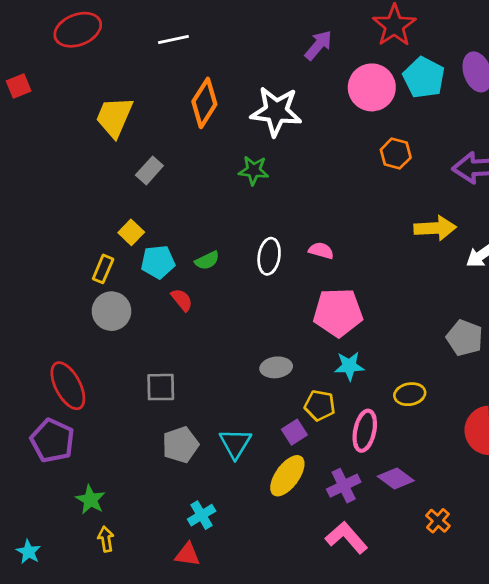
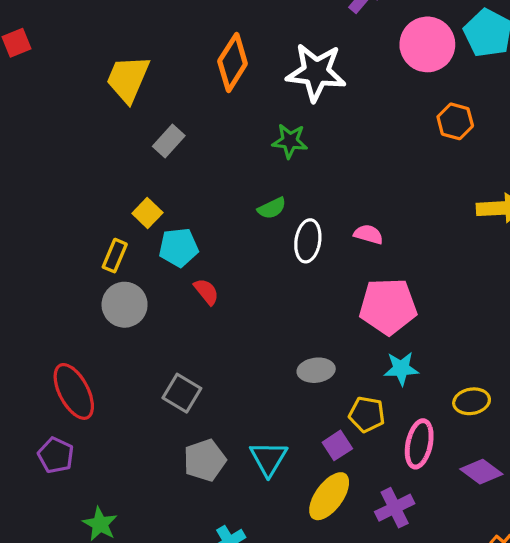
green semicircle: (207, 260) -> (272, 208), moved
gray square: (161, 387) -> (182, 393), turned 32
purple pentagon: (52, 441) -> (56, 455), size x0.7
purple diamond: (396, 479) -> (481, 472), moved

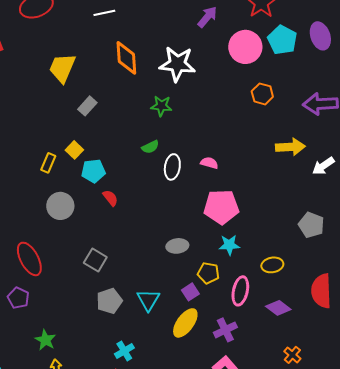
orange diamond: (233, 62) -> (126, 58), turned -36
yellow rectangle: (115, 256) -> (48, 163), moved

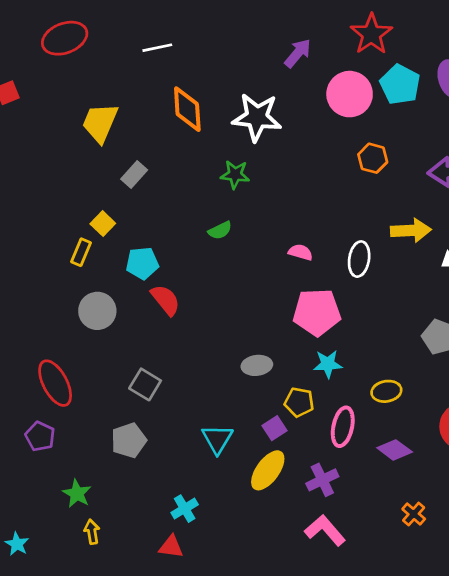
yellow square: (74, 150) -> (103, 224), moved
white ellipse: (172, 167) -> (359, 259), moved
red semicircle: (110, 198) -> (166, 300), size x1.4
gray pentagon: (109, 301) -> (129, 440), moved

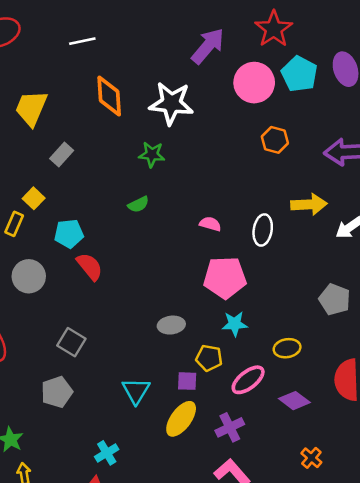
purple arrow: (298, 53) -> (208, 46), size x1.4
pink ellipse: (343, 427) -> (248, 380), turned 40
purple square: (275, 428) -> (187, 381), turned 35

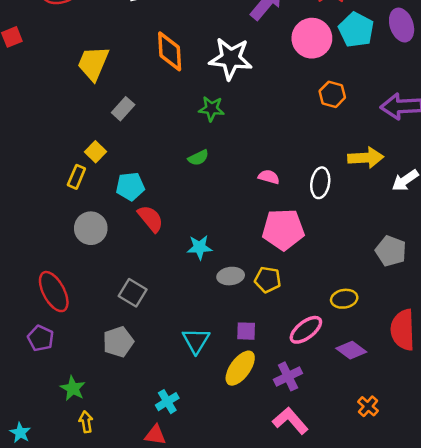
cyan star: (235, 324) -> (200, 247), moved
yellow pentagon: (209, 358) -> (268, 280), moved

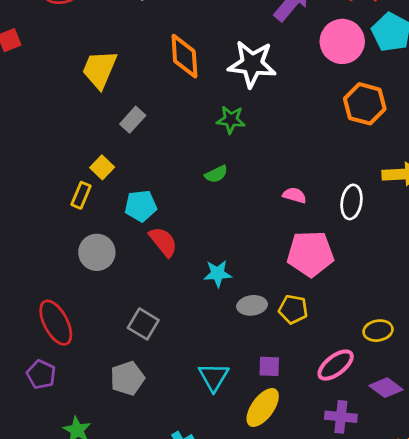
orange hexagon: (332, 94) -> (365, 104), size x1.4
purple cross: (288, 376) -> (341, 417), moved, turned 32

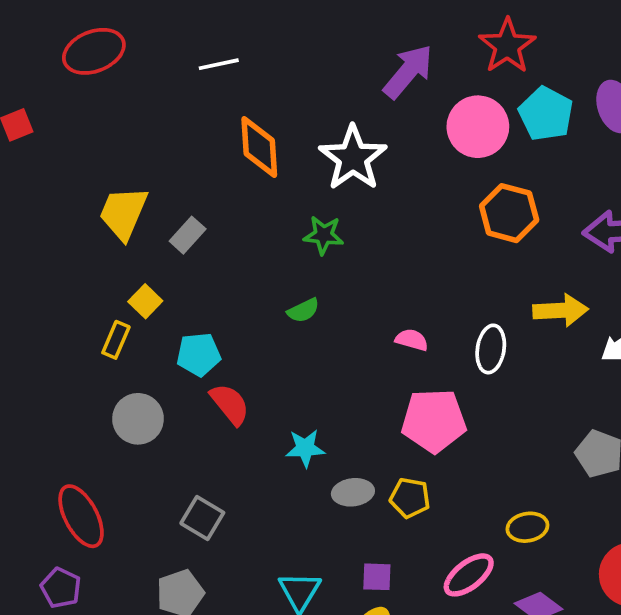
white star: (252, 64) -> (353, 158), turned 30
yellow trapezoid: (100, 69) -> (123, 213), moved

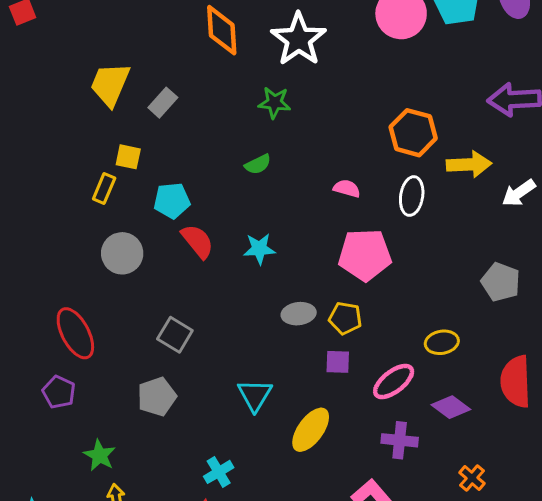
orange hexagon: (509, 213) -> (413, 133), moved
yellow square: (145, 301) -> (128, 157), turned -32
cyan star: (305, 448) -> (259, 249), moved
purple square: (377, 577) -> (338, 362), moved

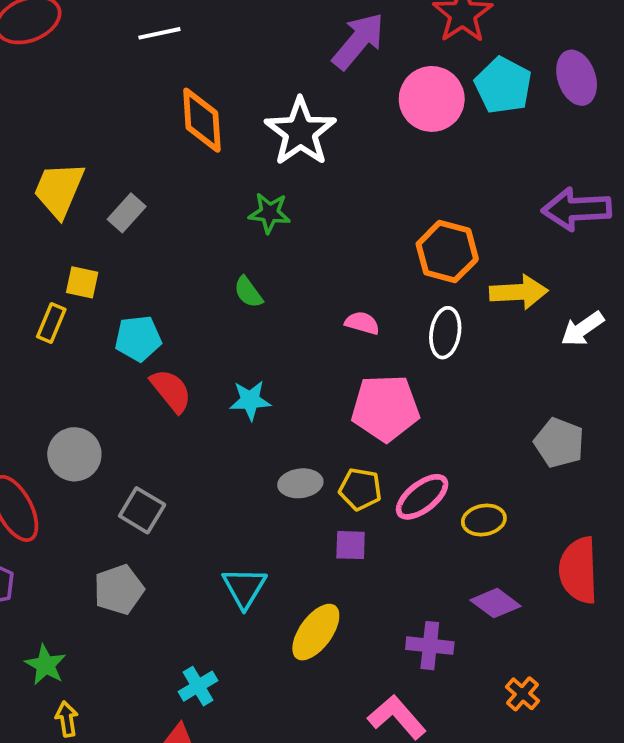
green semicircle: (258, 164) -> (248, 292), turned 80
gray circle: (122, 253) -> (74, 454), moved
pink ellipse: (394, 381) -> (422, 497), moved

